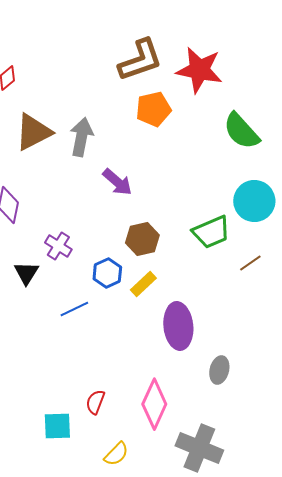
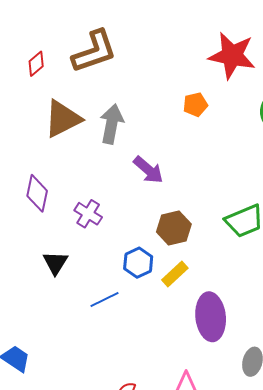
brown L-shape: (140, 60) -> (94, 51), moved
orange pentagon: (153, 109) -> (195, 105), moved, size x0.7
purple cross: (58, 246) -> (88, 214), moved

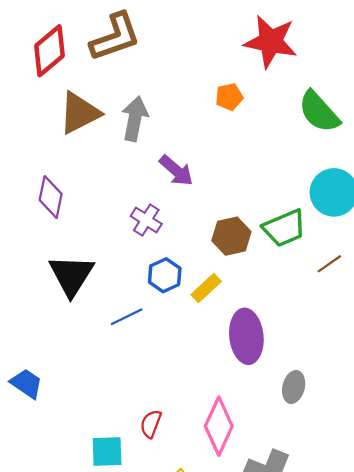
red diamond: (36, 64) -> (50, 51), size x1.8
purple cross: (88, 214) -> (146, 220), moved
brown hexagon: (174, 228) -> (231, 236), moved
black triangle: (55, 263) -> (71, 275), size x1.6

